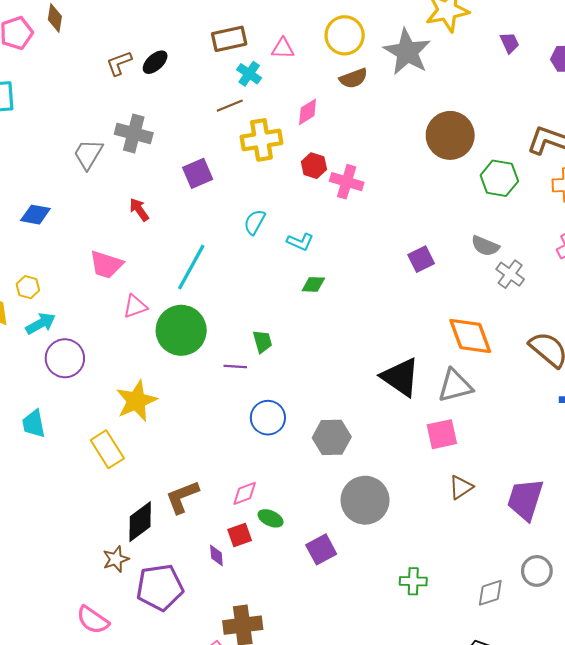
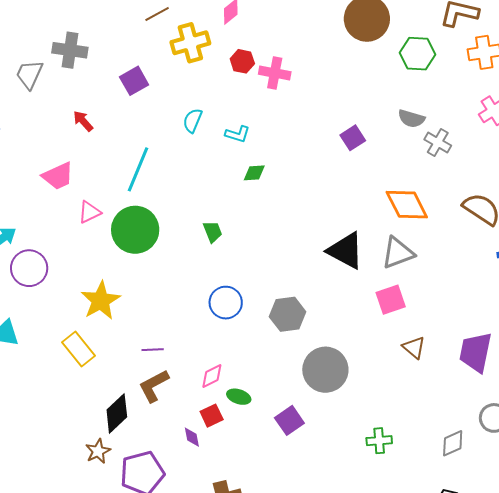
pink trapezoid: (106, 265) -> (58, 176), turned -36
purple line: (235, 366) -> (153, 350), moved
brown triangle: (461, 487) -> (414, 347), turned -40

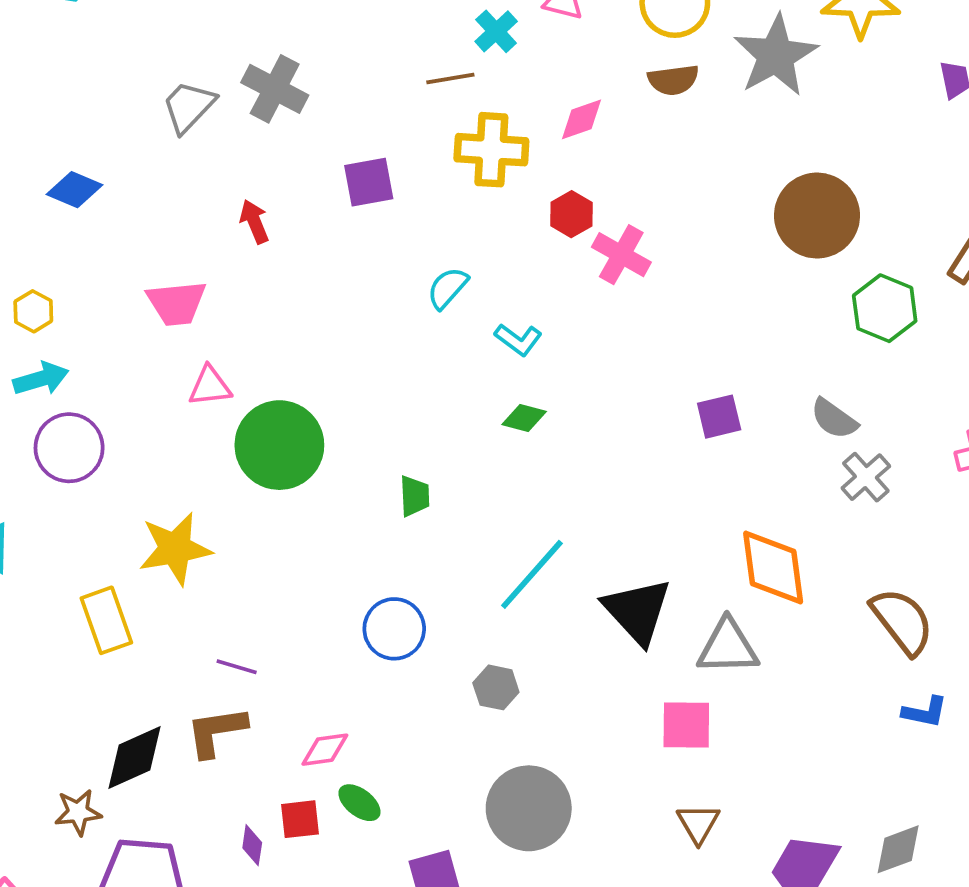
cyan line: (138, 169) -> (532, 574), moved
gray hexagon: (288, 314) -> (496, 687), size x0.7

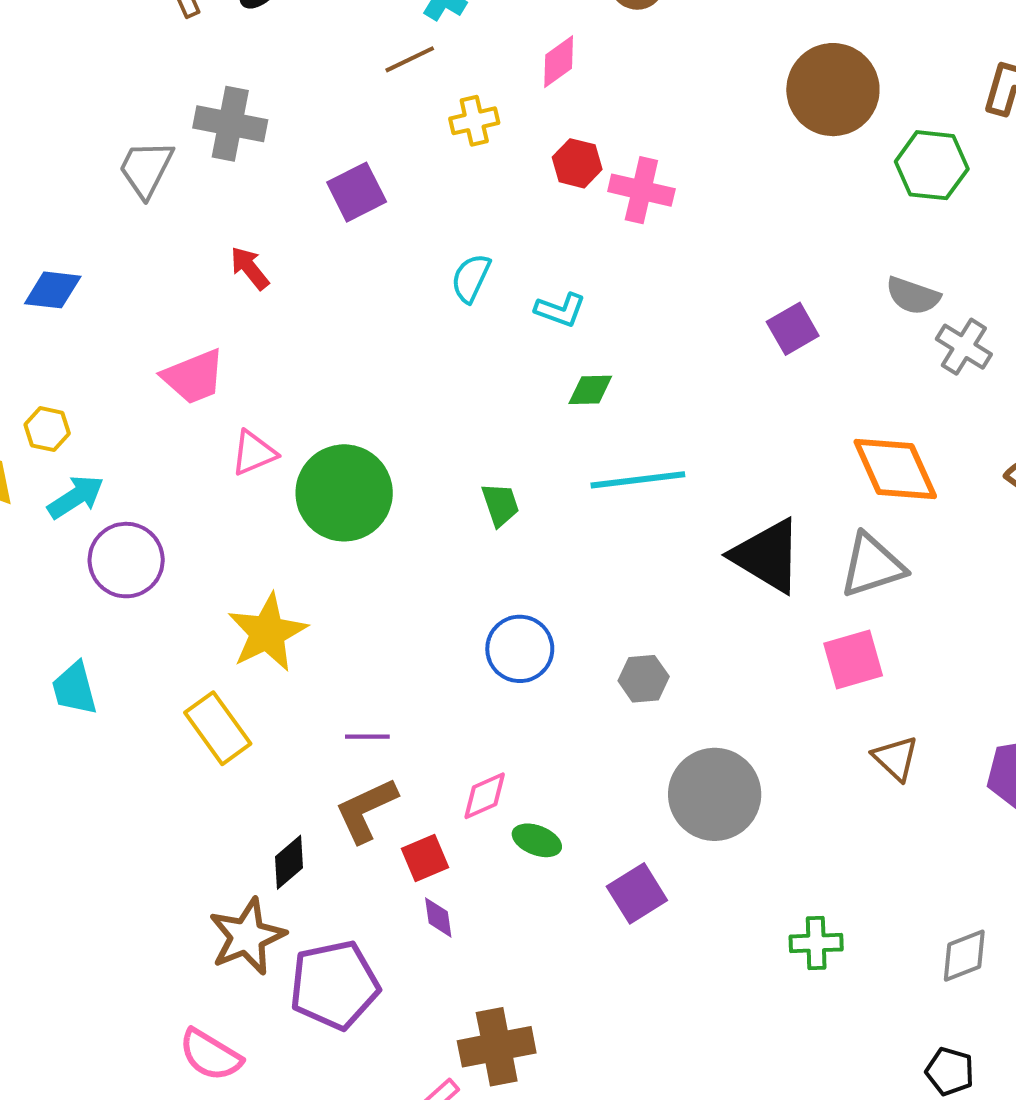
yellow cross: (491, 150) -> (474, 121), size x0.6
cyan line: (532, 574) -> (638, 480), moved, turned 58
black diamond: (134, 757) -> (289, 862), size x0.7
brown star: (78, 812) -> (247, 936), size x1.5
red square: (300, 819) -> (425, 858), moved

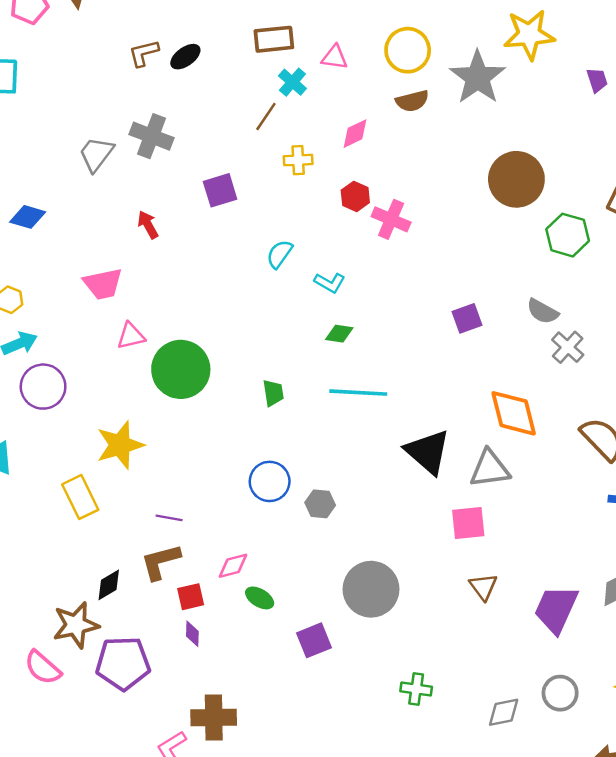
brown line: (410, 59) -> (266, 116), turned -40
gray hexagon: (644, 679) -> (320, 504), moved
pink semicircle: (210, 1055) -> (43, 668), moved

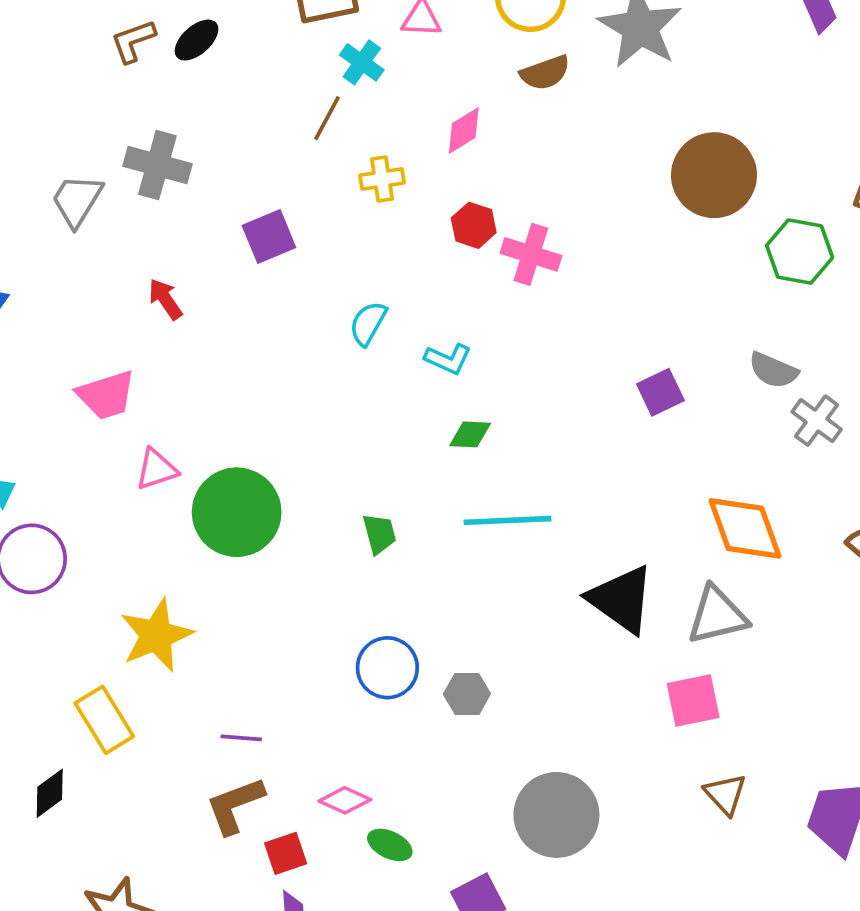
pink diamond: (233, 566) -> (345, 800), turned 44
black diamond: (109, 585) -> (50, 793), moved

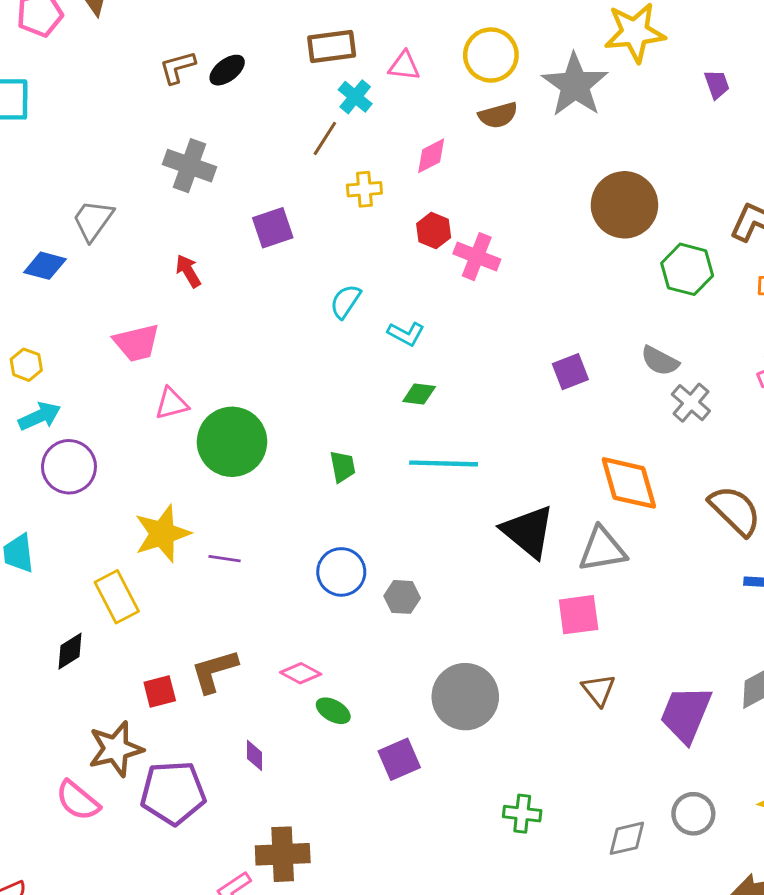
gray trapezoid: (77, 200) -> (93, 220), moved
purple line: (241, 738) -> (225, 559), moved
red square: (286, 853) -> (160, 692), moved

